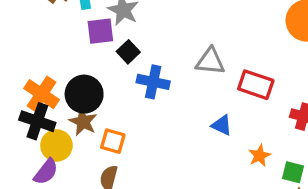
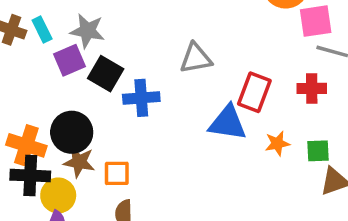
black square: (128, 52) -> (106, 74), size x1.4
red rectangle: (256, 85) -> (254, 92), moved, turned -72
blue triangle: (222, 125) -> (228, 123), size x1.6
orange star: (260, 156) -> (277, 143), turned 30

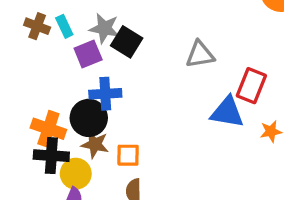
black square: (106, 74) -> (127, 42), moved
blue cross: (141, 98) -> (105, 94), moved

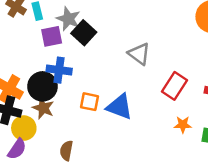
gray triangle: (200, 55) -> (139, 54), turned 35
blue triangle: (227, 112) -> (120, 107), moved
orange square: (128, 155) -> (89, 102), moved

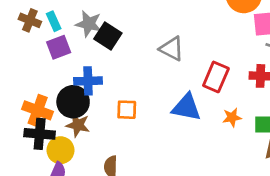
purple square: (52, 36) -> (59, 47), moved
blue triangle: (120, 107) -> (186, 107), moved

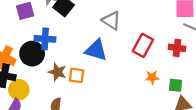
blue triangle: (186, 107) -> (96, 50), moved
orange square: (127, 110) -> (77, 75), moved
brown star: (78, 125) -> (57, 72), moved

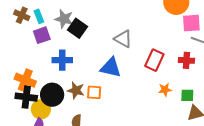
black circle: (32, 54) -> (52, 95), moved

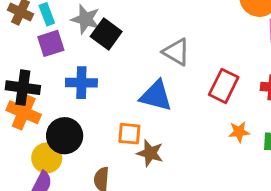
brown star: (76, 90) -> (150, 153), moved
black cross: (26, 97) -> (23, 88), moved

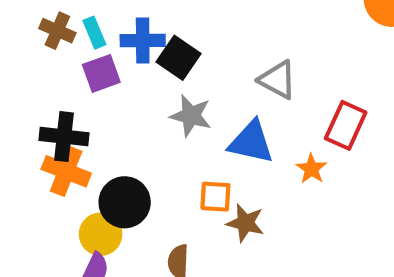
gray star: (86, 19) -> (191, 116), moved
blue cross: (81, 83) -> (143, 40), moved
orange star: (239, 132) -> (311, 169), moved, turned -30

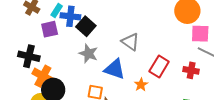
cyan rectangle: (94, 33) -> (57, 11), moved, turned 48
orange cross: (66, 171) -> (43, 76), moved

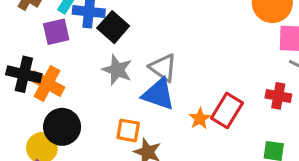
gray triangle: (130, 42) -> (163, 68), moved
red rectangle: (159, 67) -> (227, 111), moved
orange cross: (43, 76) -> (47, 83), moved

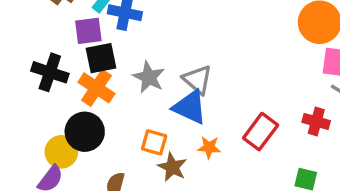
black square: (113, 27) -> (101, 58), moved, turned 32
orange cross: (47, 83) -> (96, 88), moved
orange star: (200, 119) -> (209, 147), moved, turned 30

